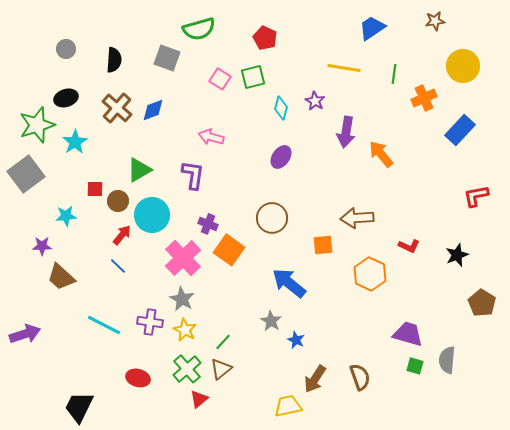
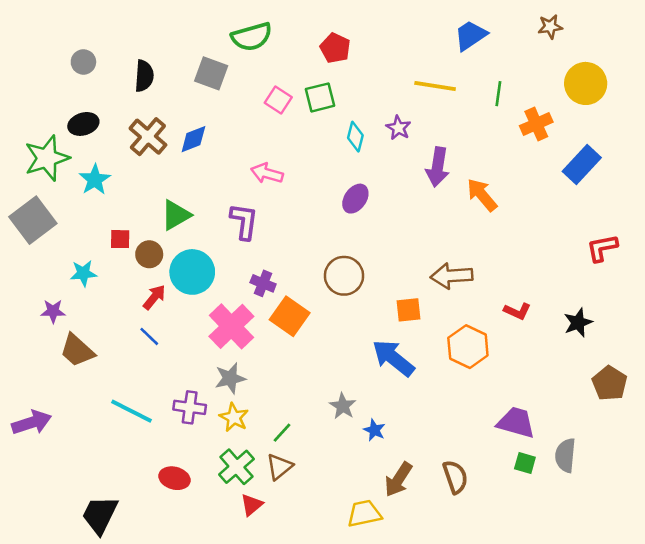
blue arrow: (289, 283) -> (393, 358), moved
gray star: (182, 299) -> (230, 378), turned 30

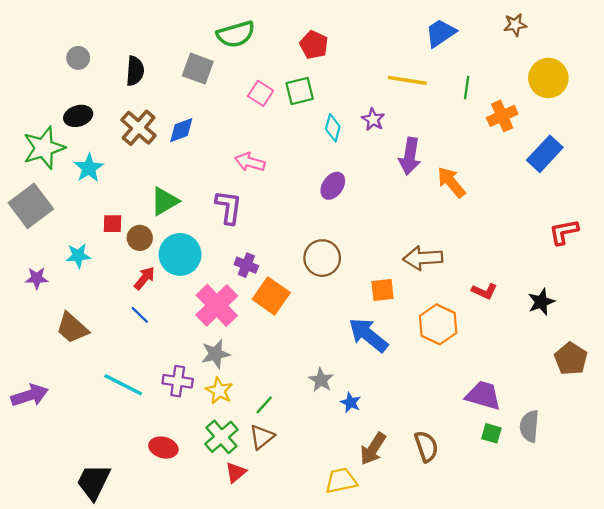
purple star: (53, 311) -> (37, 278), moved

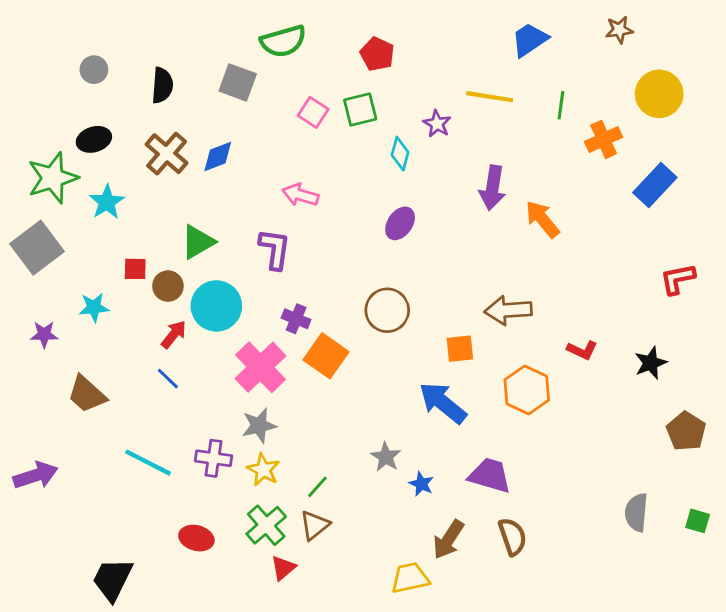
purple star: (373, 119) -> (437, 124), moved
purple trapezoid: (483, 395) -> (490, 475), moved
green square: (491, 433) -> (698, 521), moved

